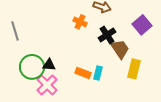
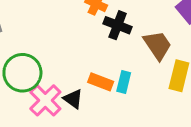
black cross: (107, 35) -> (118, 25), moved, turned -36
black triangle: (49, 65) -> (73, 99), moved, turned 32

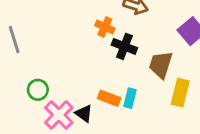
brown trapezoid: (157, 45) -> (161, 65), turned -128
green circle: (22, 73) -> (38, 90), size x0.6

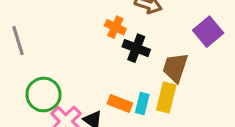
green circle: (38, 90) -> (43, 94), size x1.5
yellow rectangle: (180, 93) -> (166, 97), moved

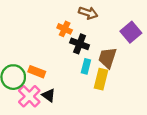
orange rectangle: (120, 103) -> (37, 72), moved
cyan rectangle: (142, 103) -> (86, 66), moved

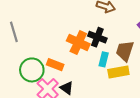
orange cross: (65, 29) -> (78, 42), moved, size x1.5
yellow rectangle: (101, 79) -> (118, 72), turned 66

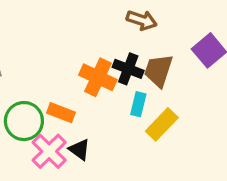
brown trapezoid: (125, 51) -> (158, 71), moved
yellow rectangle: (118, 72) -> (162, 124), turned -36

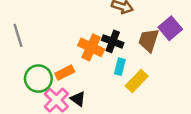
brown trapezoid: (158, 71) -> (149, 40), moved
orange rectangle: (61, 113) -> (65, 73), turned -48

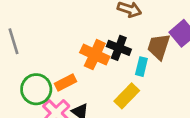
cyan rectangle: (120, 67) -> (141, 67), moved
yellow rectangle: (137, 81) -> (127, 96), moved

